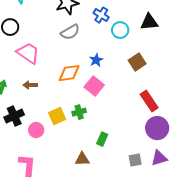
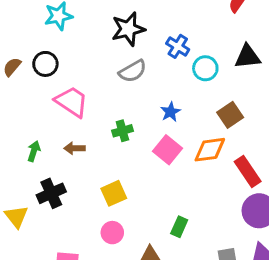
orange diamond: (69, 73) -> (210, 150), moved
green cross: (79, 112) -> (122, 131), moved
pink circle: (36, 130) -> (112, 233), moved

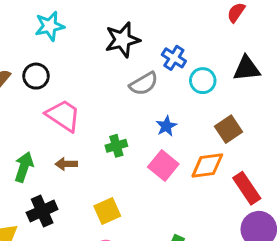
gray semicircle: (133, 71) -> (144, 84), moved
green arrow: (34, 151) -> (24, 167), size x1.4

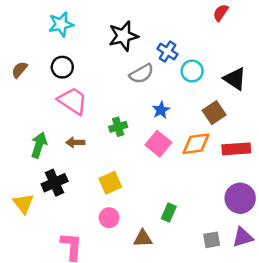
black triangle: (247, 68) -> (235, 79), moved, turned 40
black circle: (36, 76) -> (62, 67), moved
red rectangle: (247, 188) -> (236, 149), moved, turned -60

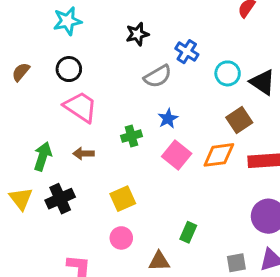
black star: (123, 36) -> (137, 34), size x0.7
cyan circle: (192, 71) -> (228, 73), moved
blue star: (161, 110) -> (168, 119), moved
yellow triangle: (23, 203) -> (21, 199), moved

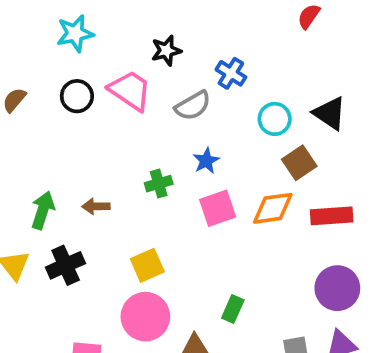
cyan circle: (228, 73) -> (275, 119), moved
pink trapezoid: (81, 107) -> (130, 90), moved
pink square: (177, 155) -> (218, 208), turned 32
pink circle: (121, 238) -> (145, 317), size x1.6

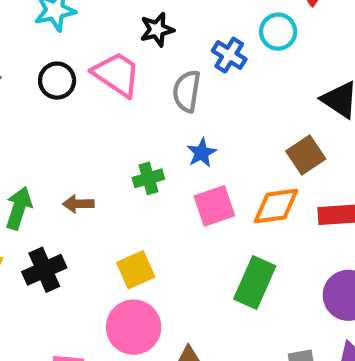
gray semicircle: (193, 106) -> (187, 91), turned 129
cyan circle: (275, 119) -> (278, 32), moved
green rectangle: (233, 309) -> (255, 283), moved, size x1.6

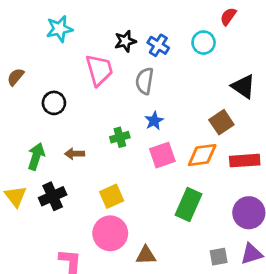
blue cross: (229, 55) -> (158, 45), moved
pink trapezoid: (117, 74) -> (99, 70), turned 40
black circle: (57, 81) -> (54, 103), moved

